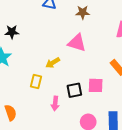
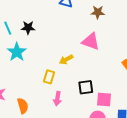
pink square: (96, 85) -> (104, 100), moved
pink arrow: (55, 103) -> (57, 99), moved

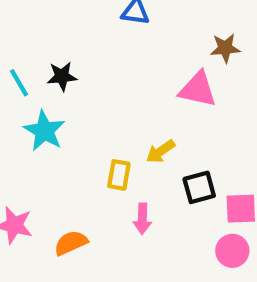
brown star: (98, 12) -> (225, 48), moved
yellow arrow: (66, 60) -> (161, 151), moved
orange semicircle: (23, 106) -> (71, 243), turned -91

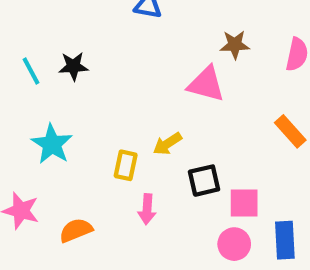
cyan star: (44, 131) -> (52, 144), moved

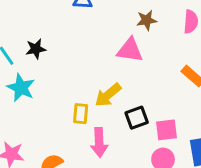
cyan star: (52, 144) -> (21, 88), moved
yellow arrow: (167, 144) -> (108, 95), size x1.4
pink arrow: (147, 209) -> (99, 142), size x1.4

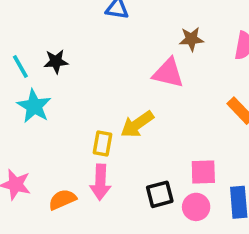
black square: (137, 118) -> (160, 194), moved
pink arrow: (99, 142) -> (100, 182), moved

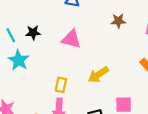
pink triangle: (168, 73) -> (71, 39), moved
yellow arrow: (137, 124) -> (98, 75), moved

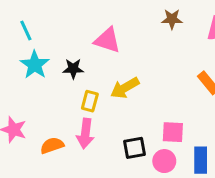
black star: (33, 33) -> (73, 69), moved
yellow arrow: (98, 75) -> (125, 88), moved

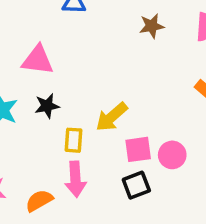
pink triangle: (107, 40) -> (38, 60), moved
pink square: (173, 132) -> (138, 149), moved
pink circle: (164, 161) -> (172, 155), moved

